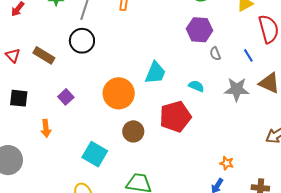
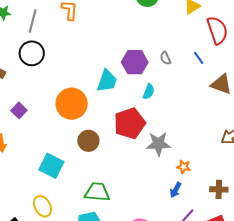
purple hexagon: (200, 30) -> (135, 62), moved
cyan semicircle: (196, 86) -> (149, 92), turned 91
gray star: (237, 89) -> (158, 144), moved

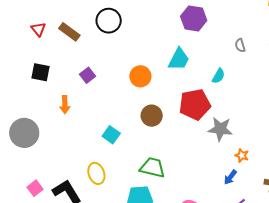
purple hexagon: (135, 62) -> (194, 18), moved
orange circle: (72, 104) -> (140, 76), size x0.7
cyan square: (51, 166) -> (111, 135), size x0.7

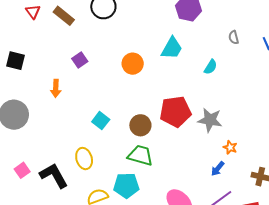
black square: (40, 72) -> (16, 61), moved
red pentagon: (195, 104) -> (175, 112), moved
brown circle: (152, 116) -> (140, 125), moved

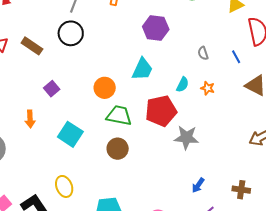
red pentagon: (175, 112) -> (161, 111), moved
cyan square: (101, 121) -> (70, 134), moved, size x1.4
orange star: (230, 147) -> (208, 88), moved
green trapezoid: (140, 155) -> (119, 116), moved

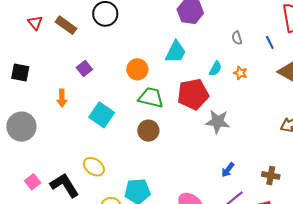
yellow ellipse: (64, 186) -> (94, 167), turned -35

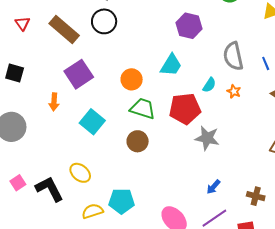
red triangle: (35, 23) -> (22, 23), moved
brown rectangle: (66, 25) -> (64, 30), size x1.4
gray semicircle: (237, 38) -> (233, 56), size x2.0
purple square: (84, 69) -> (79, 74), size x1.8

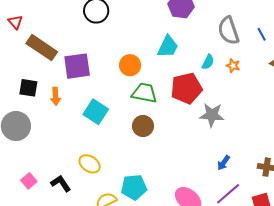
brown rectangle: (64, 30) -> (42, 48), moved
black square: (15, 73) -> (28, 88), moved
purple square: (79, 74) -> (77, 66), turned 32
black L-shape: (49, 189) -> (61, 183), size x0.7

